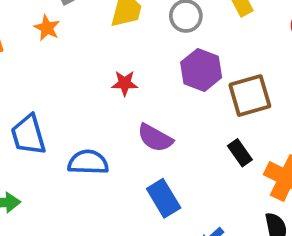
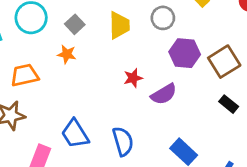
purple semicircle: (155, 138) -> (164, 94), moved, turned -44
blue semicircle: (88, 162) -> (123, 141), turned 88

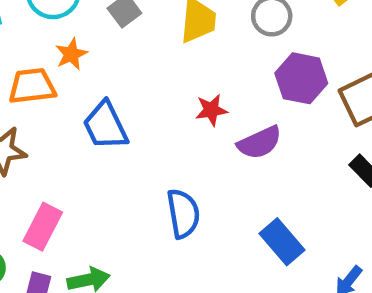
orange star: (67, 54) -> (71, 54), moved, turned 30
blue trapezoid: (75, 134) -> (105, 126), moved

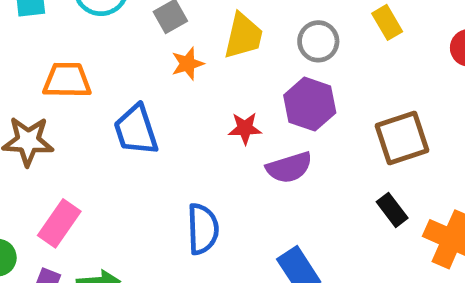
orange star: (71, 54) -> (188, 64), moved
purple hexagon: (301, 78) -> (310, 104), moved

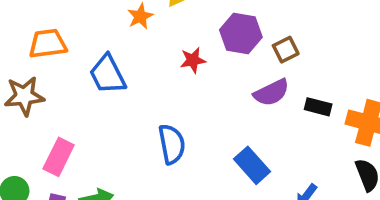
brown square: (402, 138) -> (286, 50), moved, size x0.6
purple semicircle: (289, 167) -> (271, 93), moved
black rectangle: (392, 210) -> (318, 107), turned -30

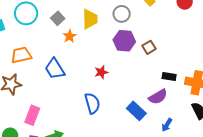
red star: (193, 60) -> (101, 72), moved
purple semicircle: (271, 93) -> (158, 97), moved

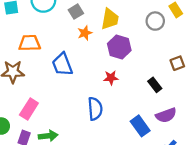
gray circle: (122, 14) -> (155, 21), moved
purple hexagon: (124, 41) -> (119, 47), moved
brown square: (149, 47) -> (177, 63), moved
black rectangle: (169, 77) -> (155, 85), moved, turned 32

